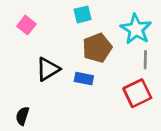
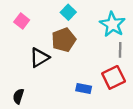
cyan square: (83, 14) -> (68, 12), turned -32
brown pentagon: (97, 48) -> (64, 40), moved
blue rectangle: (84, 79) -> (84, 89), moved

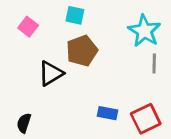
cyan square: (68, 12) -> (75, 15), moved, turned -32
red square: (114, 77) -> (146, 119), moved

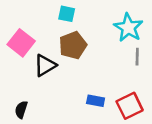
pink square: (28, 27) -> (21, 43), moved, size x1.5

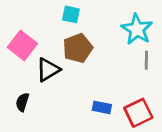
black semicircle: (21, 110) -> (22, 102), moved

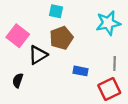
cyan star: (137, 29) -> (108, 23), turned 30
gray line: (146, 60) -> (115, 63), moved
blue rectangle: (102, 107) -> (80, 71), moved

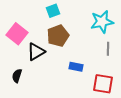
cyan square: (56, 11) -> (53, 11), turned -32
gray line: (115, 63) -> (108, 49), moved
red square: (109, 89) -> (103, 84), turned 35

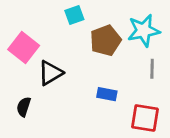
brown pentagon: (58, 36) -> (105, 40), moved

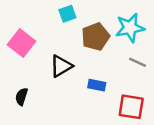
gray line: (152, 69) -> (138, 62), turned -66
black triangle: (50, 73) -> (61, 66), moved

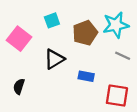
cyan square: (67, 14) -> (52, 20), moved

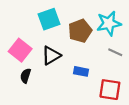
cyan square: (52, 20) -> (49, 19), size x1.5
pink square: (19, 39) -> (20, 50), moved
black semicircle: (19, 86) -> (26, 76), moved

